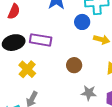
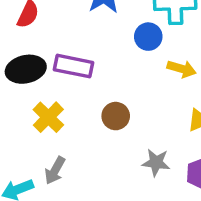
brown circle: (74, 65) -> (116, 116), moved

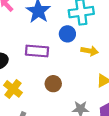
purple rectangle: (74, 66) -> (37, 51), moved

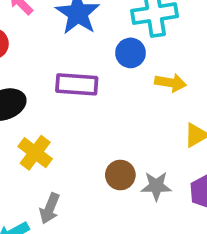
brown circle: (53, 84) -> (120, 175), moved

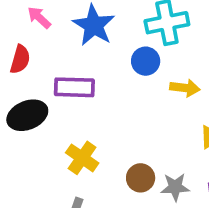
purple rectangle: (77, 84) -> (74, 87), moved
yellow cross: (35, 153) -> (82, 158), moved

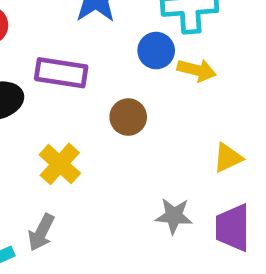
yellow arrow: (185, 88) -> (197, 70), moved
brown circle: (141, 178) -> (128, 117), moved

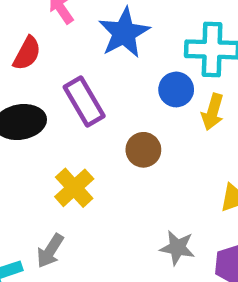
yellow arrow: (197, 70) -> (213, 112), turned 87
purple rectangle: (61, 73) -> (84, 102), turned 45

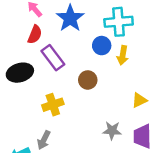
red semicircle: (27, 53) -> (35, 34), moved
yellow cross: (74, 188) -> (53, 105), turned 30

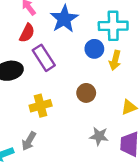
brown circle: (88, 80) -> (86, 93), moved

